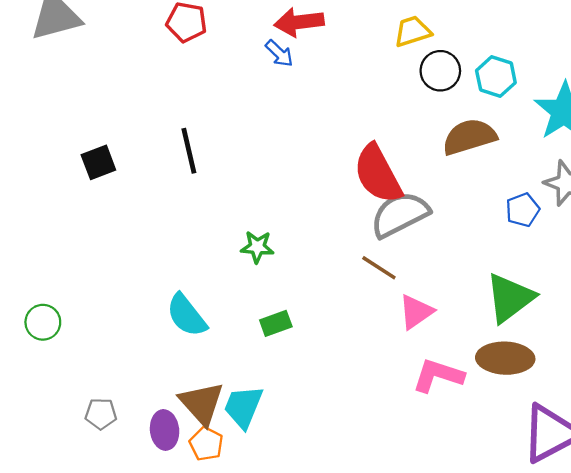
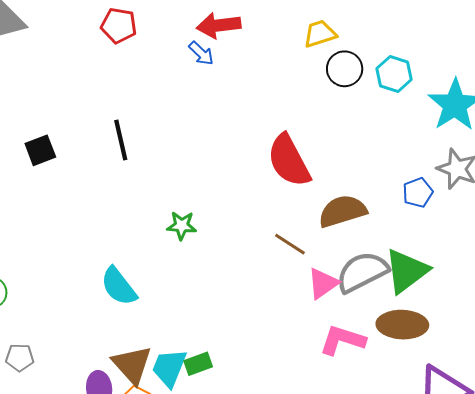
brown semicircle: (469, 137) -> (342, 211), moved
gray semicircle: (400, 214) -> (362, 272), moved
green rectangle: (276, 323) -> (198, 364), moved
gray pentagon: (101, 414) -> (20, 358), moved

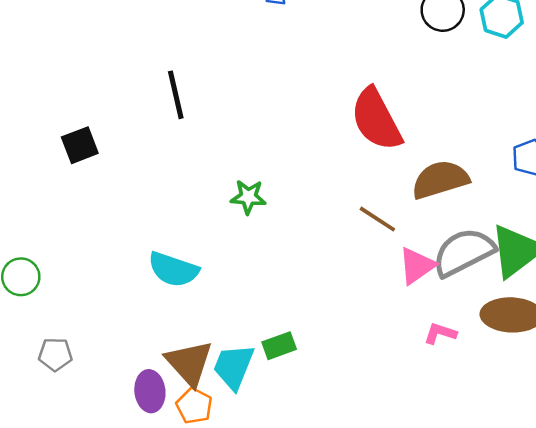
black square: (40, 150) -> (80, 145), moved
cyan semicircle: (119, 286) -> (173, 269), turned -33
pink L-shape: (342, 340) -> (440, 333), size x0.6
green rectangle: (198, 364) -> (279, 346), moved

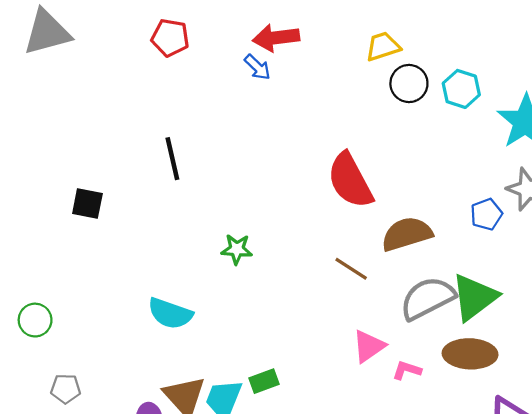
black square: (80, 145) -> (87, 203), turned 32
pink triangle: (417, 266) -> (369, 346), moved

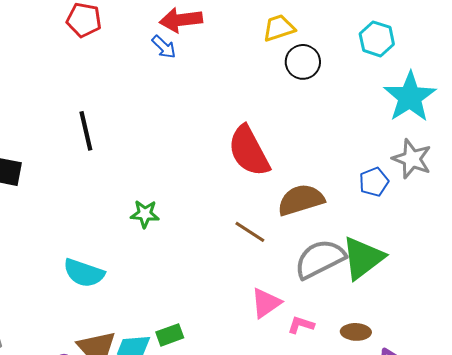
cyan hexagon: (461, 89) -> (377, 39), moved
brown ellipse: (470, 354) -> (356, 332), moved, size x0.6

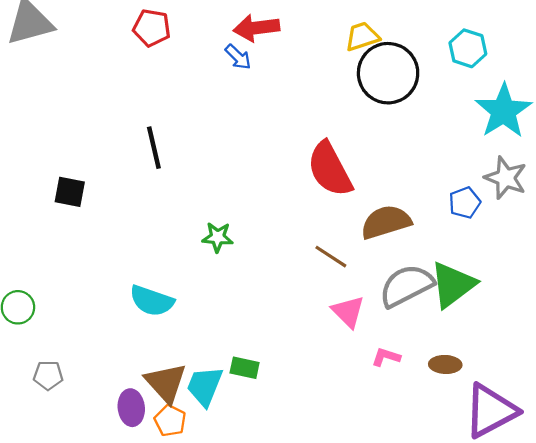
black circle: (303, 62) -> (388, 73), size x1.6
pink triangle: (266, 303) -> (348, 312), moved, turned -40
green rectangle: (170, 335) -> (245, 368), turned 32

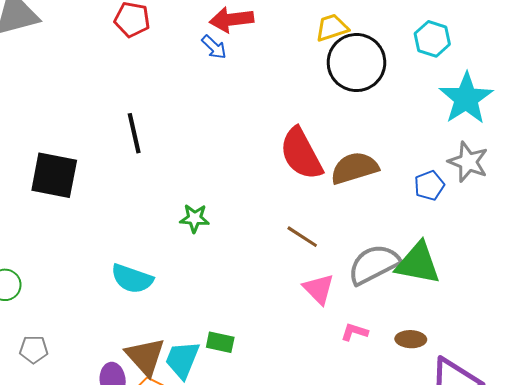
black square: (70, 192) -> (54, 175), size x1.6
brown semicircle: (386, 222) -> (354, 168), moved
green triangle: (453, 285) -> (418, 263), turned 48

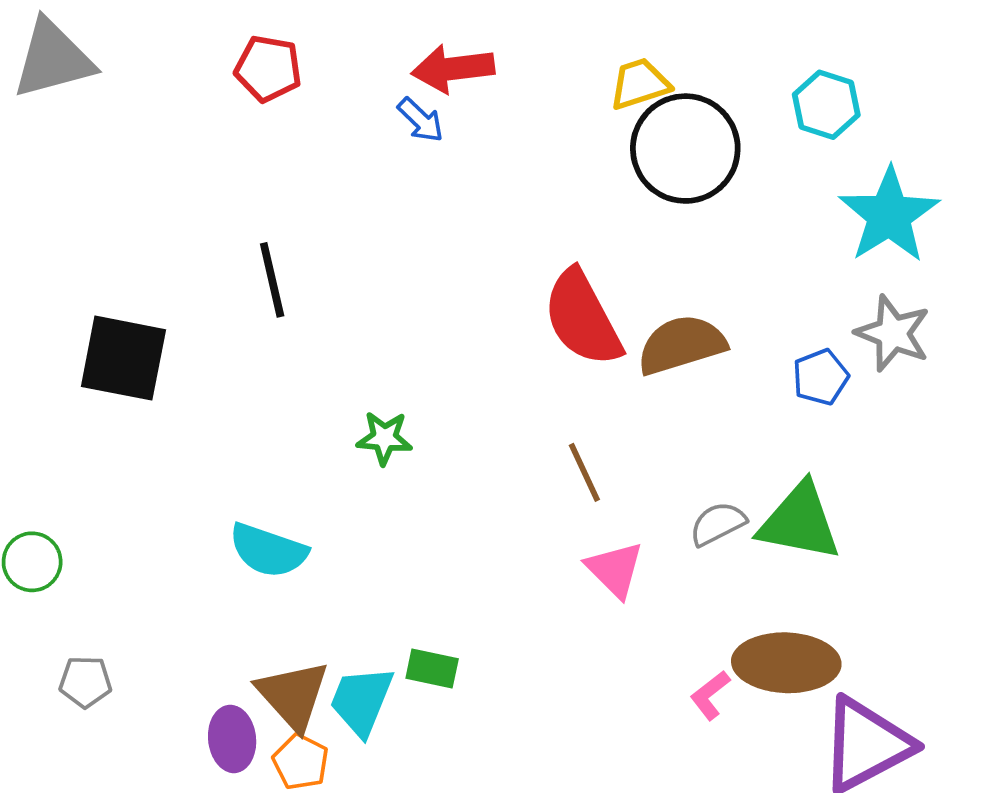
brown line: (302, 237) -> (584, 472), turned 32
gray semicircle: (374, 264) -> (718, 524), size x0.6
pink L-shape: (354, 332) -> (710, 695), moved, turned -56
brown ellipse: (411, 339) -> (786, 663), size x1.8

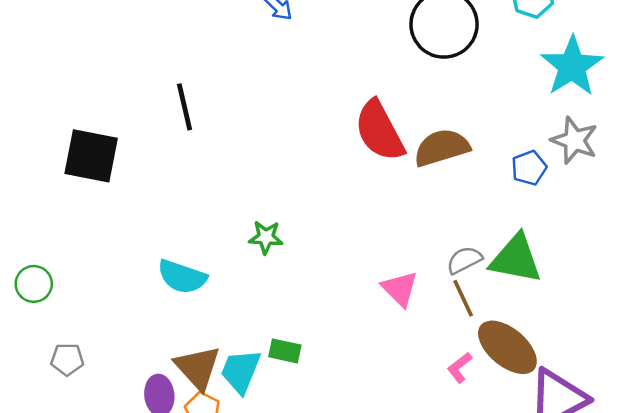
green star: (384, 438) -> (266, 237), moved
brown line: (584, 472) -> (463, 298), moved
brown ellipse: (786, 663) -> (507, 347), turned 38

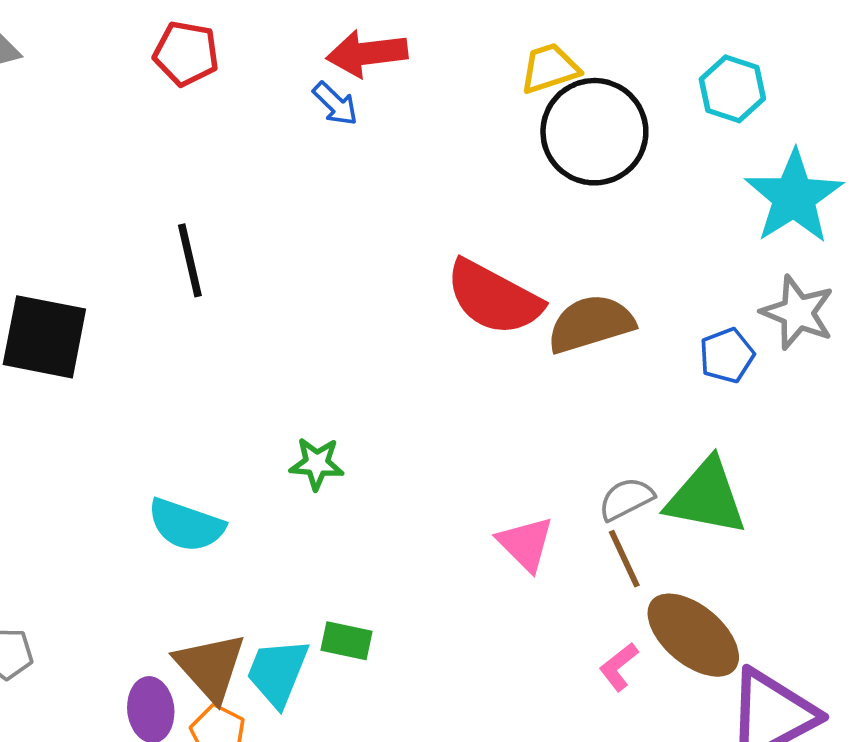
red semicircle: (379, 131) -> (494, 298), turned -34

